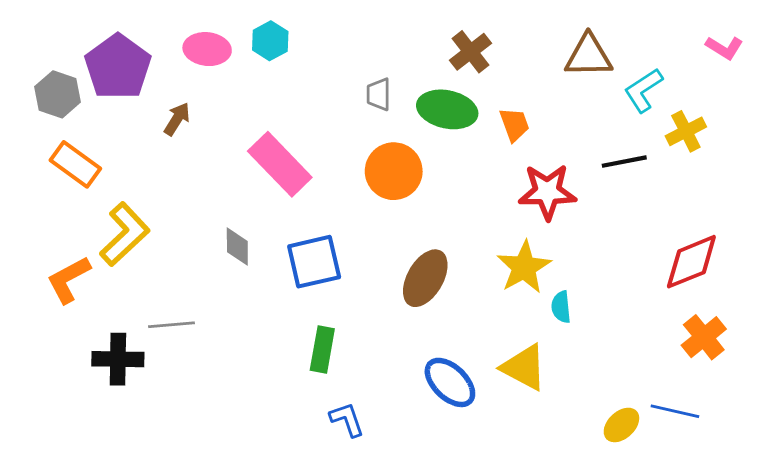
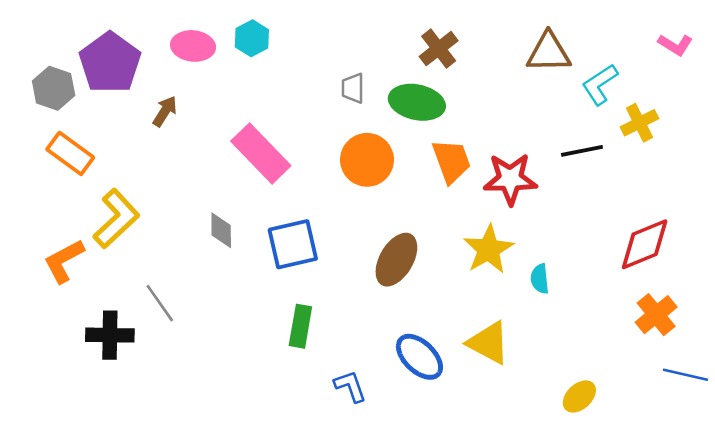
orange trapezoid: (514, 125) -> (451, 161), moved, size x1.4
cyan semicircle: (561, 307) -> (540, 279), moved
gray line: (171, 325) -> (160, 303), turned 60
blue line: (675, 411) -> (686, 375), moved
blue L-shape: (347, 419) -> (350, 386), moved

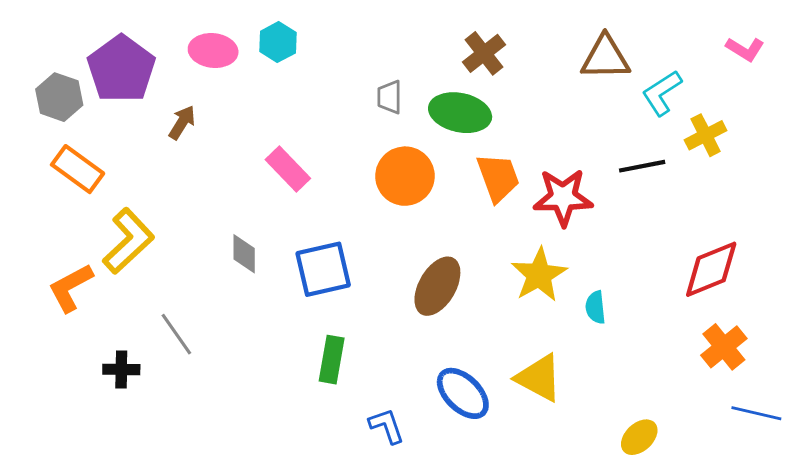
pink rectangle: (261, 153) -> (288, 169), size x0.7
black cross: (110, 335) -> (121, 369), size x0.7

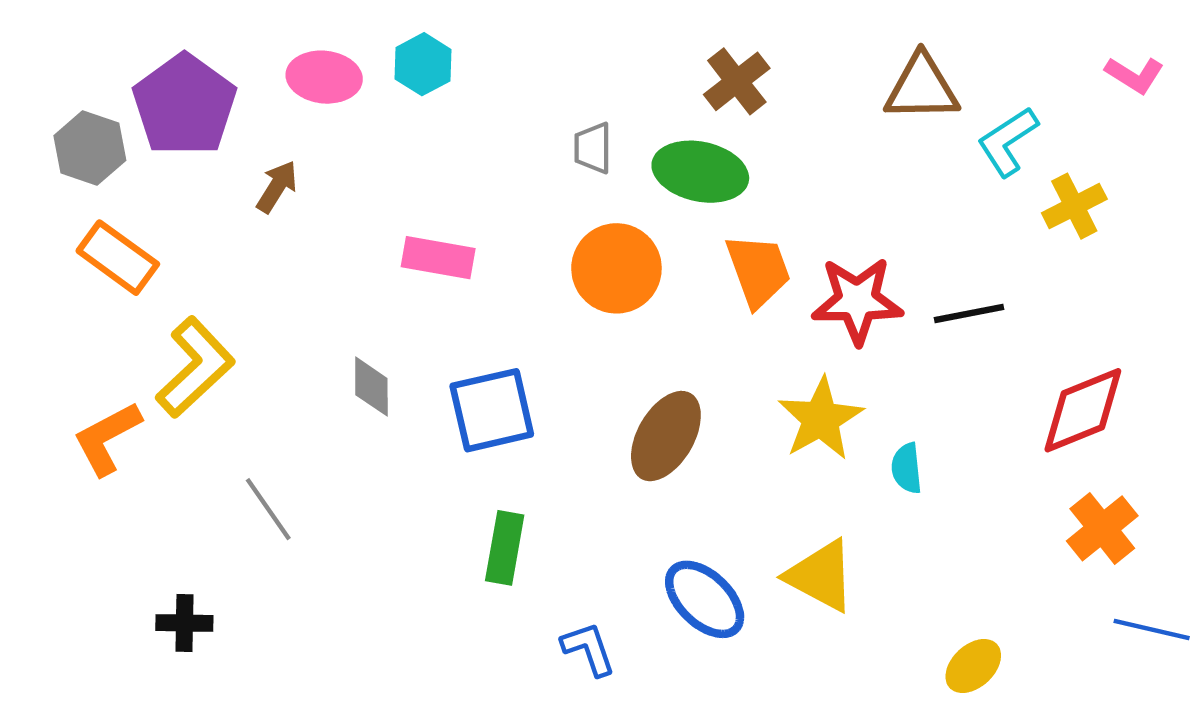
black line: (642, 166) -> (969, 313), moved
pink rectangle: (288, 169) -> (438, 258), turned -36
black cross: (121, 369) -> (184, 623), moved

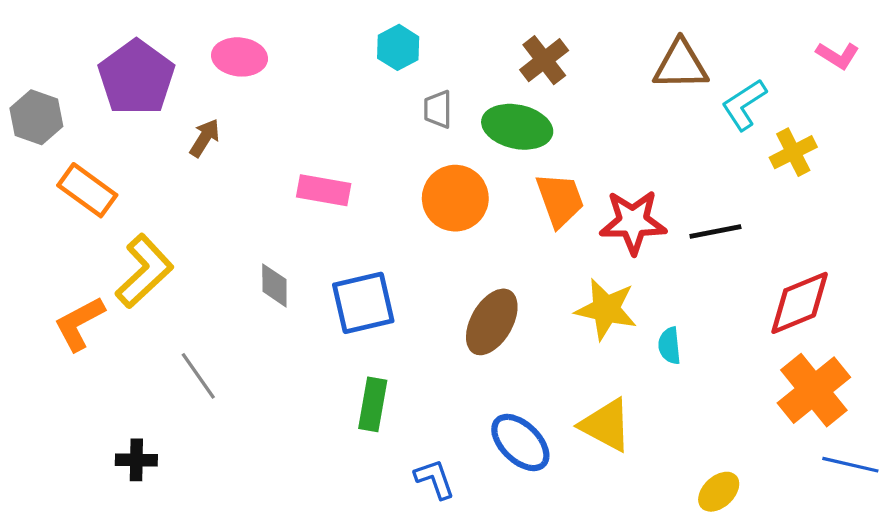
cyan hexagon: (423, 64) -> (398, 47), moved
gray hexagon: (90, 148) -> (36, 117), moved
yellow star: (821, 419) -> (606, 309), turned -30
orange cross: (1102, 528) -> (814, 390), size x1.4

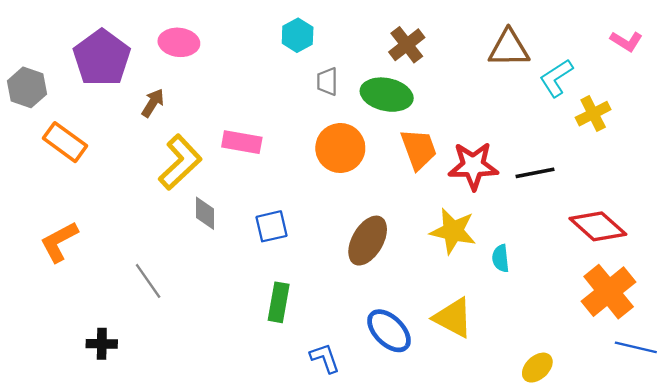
yellow L-shape: (144, 271) -> (180, 162), moved
blue square: (363, 303) -> (271, 226), size x0.7
red diamond: (800, 303) -> (598, 226), turned 64

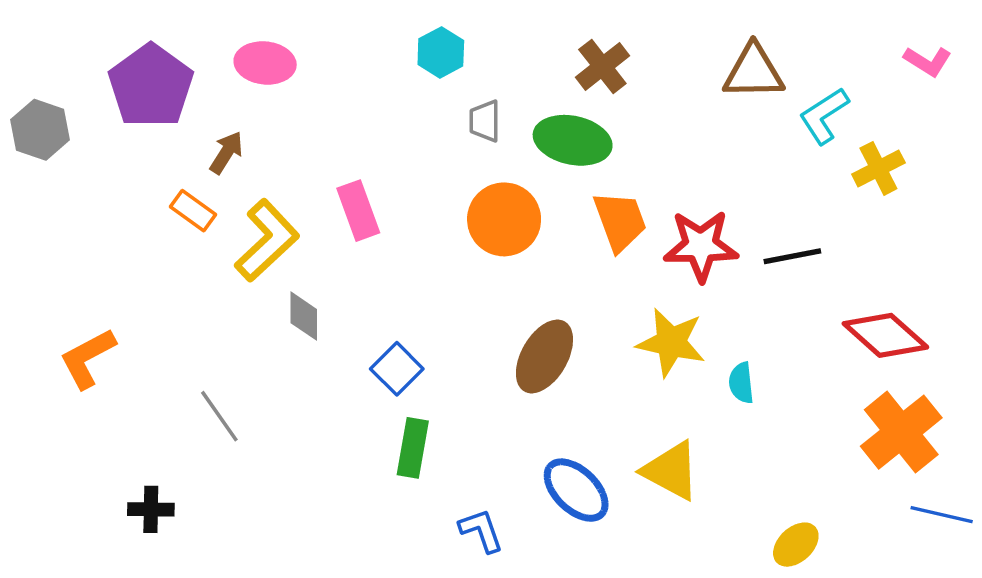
orange rectangle: (65, 142) -> (193, 211), moved, size x0.7
pink rectangle: (242, 142) -> (358, 211), turned 60
blue square: (271, 226) -> (397, 369), moved, turned -32

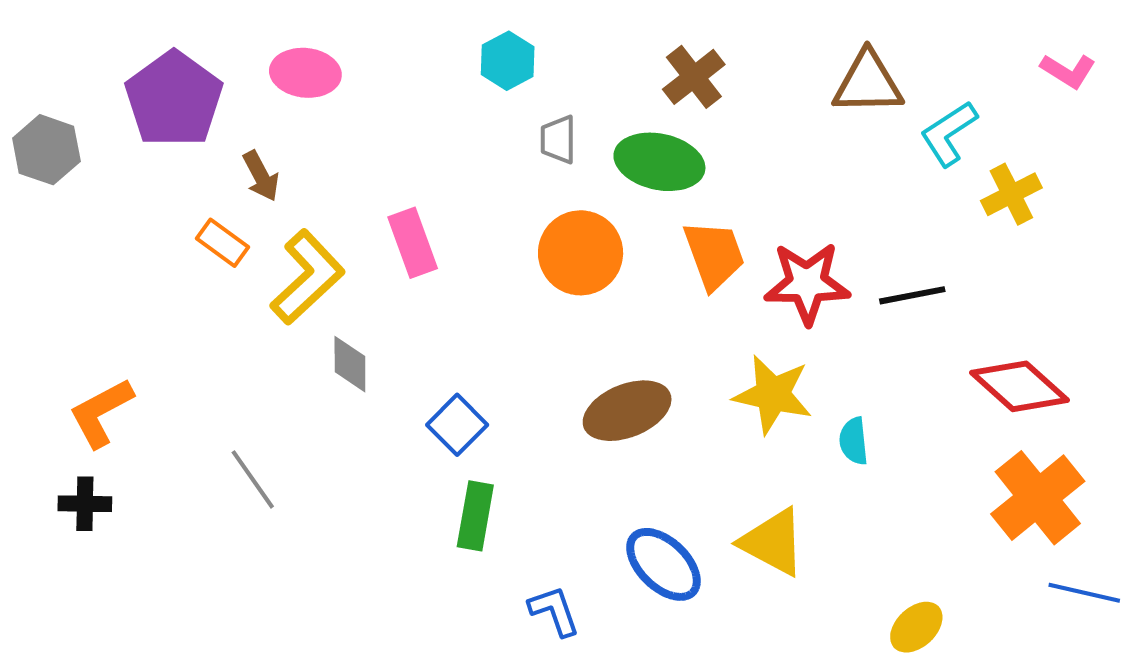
brown arrow: (226, 153) -> (261, 176), turned 120
brown ellipse: (544, 356) -> (627, 411), turned 38
black cross: (151, 509) -> (85, 504), moved

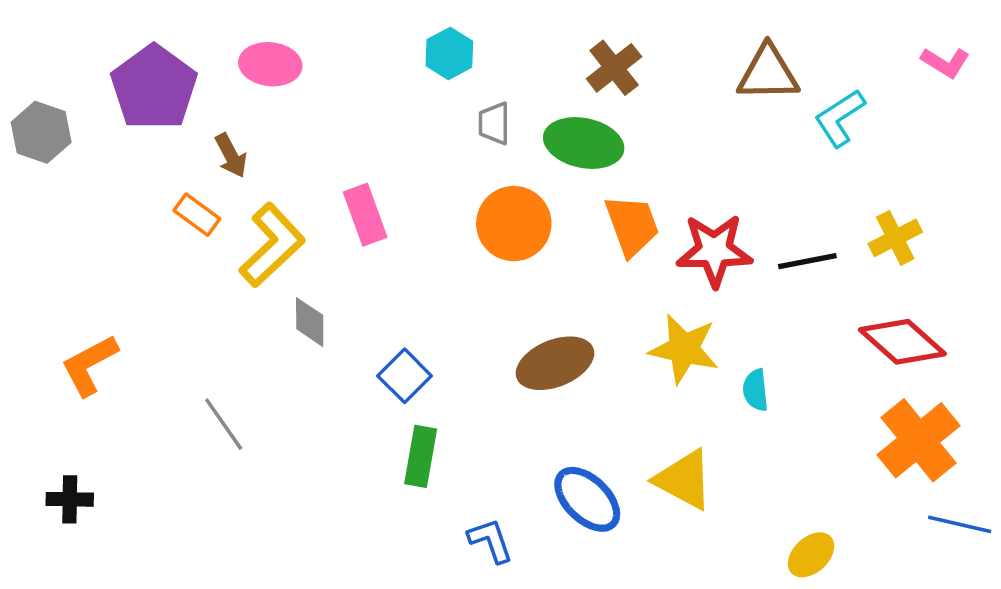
yellow cross: (1011, 194) -> (895, 238), moved
black cross: (85, 504) -> (70, 499), moved

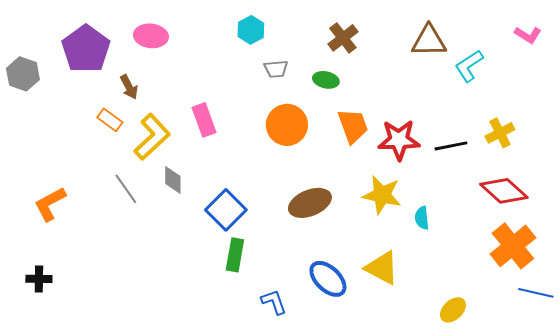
gray trapezoid: (494, 123) -> (276, 69), turned -95
green ellipse: (584, 143) -> (326, 80), size x0.6
blue square: (405, 376) -> (226, 210), size x1.4
gray line: (224, 424) -> (126, 189), moved

